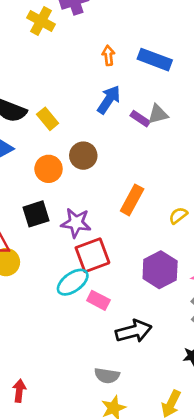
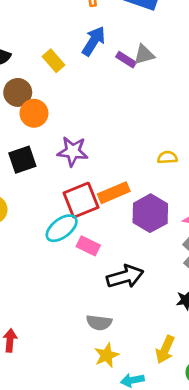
yellow rectangle: (48, 119) -> (54, 61), moved
brown circle: (83, 156) -> (18, 92), moved
orange rectangle: (132, 200) -> (114, 193), moved, turned 40
yellow semicircle: (178, 215) -> (167, 157), turned 36
purple star: (76, 223) -> (73, 151), moved

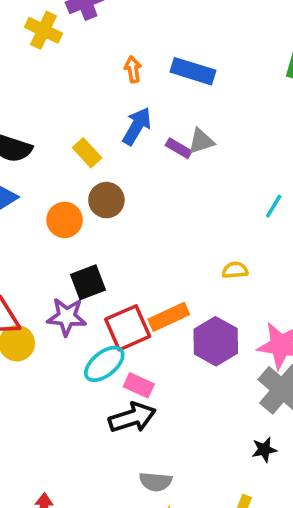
brown circle: (18, 92) -> (106, 200), moved
purple star: (73, 151) -> (67, 317), moved
black square: (22, 160) -> (88, 282), moved
black arrow: (125, 277) -> (132, 418), moved

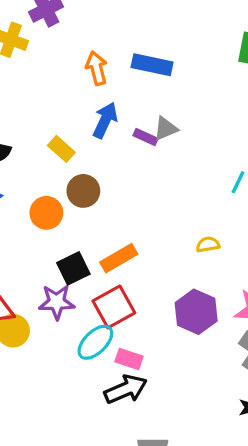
orange arrow: (133, 69) -> (97, 68), size x1.4
orange rectangle: (169, 317) -> (119, 258), moved

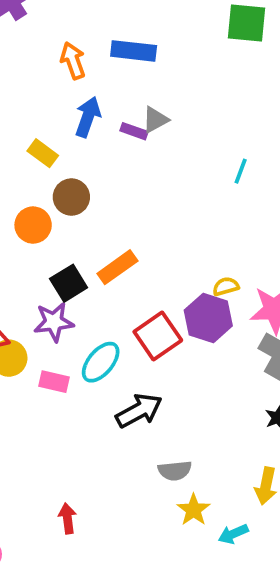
yellow semicircle: (208, 245) -> (226, 286), moved
red square: (114, 307) -> (158, 336), moved
pink rectangle: (129, 359) -> (54, 382), moved

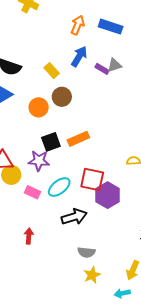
orange arrow: (73, 61) -> (78, 25), turned 30
purple hexagon: (208, 318) -> (108, 195), moved
red square: (158, 336) -> (92, 179), turned 35
red arrow: (67, 518) -> (29, 236), moved
cyan arrow: (233, 534) -> (122, 293), moved

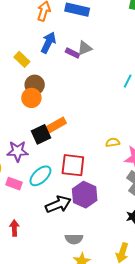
orange circle: (39, 107) -> (31, 98), moved
black square: (51, 142) -> (41, 134), moved
purple hexagon: (108, 195) -> (85, 195), moved

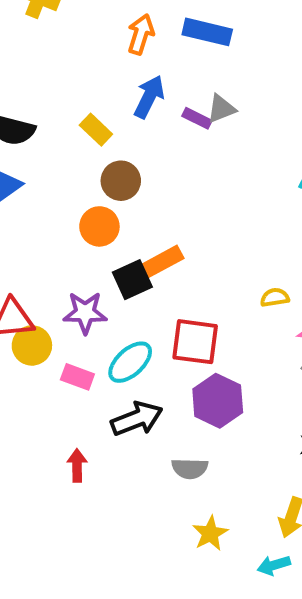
orange circle: (31, 98) -> (99, 226), moved
black arrow: (58, 204) -> (137, 419), moved
gray semicircle: (74, 239) -> (190, 468), moved

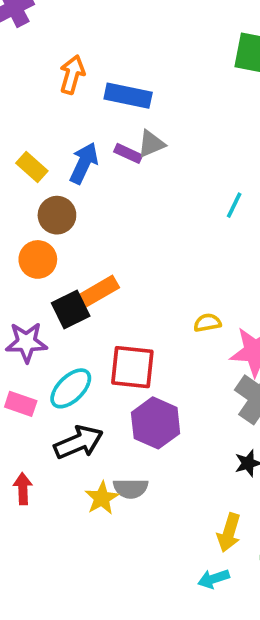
blue rectangle: (207, 32) -> (128, 96), moved
blue arrow: (149, 97) -> (84, 163), moved
yellow star: (210, 533) -> (102, 498), moved

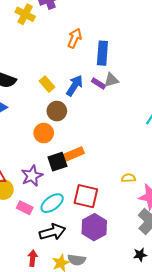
blue rectangle: (128, 96) -> (102, 53), turned 75
purple star: (26, 342) -> (32, 176), turned -30
red arrow: (23, 489) -> (33, 258), moved

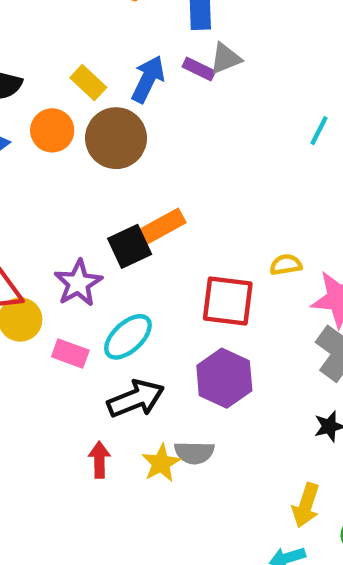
brown circle: (57, 111) -> (116, 138), size x1.4
orange circle: (44, 133) -> (52, 130), moved
red square: (86, 196) -> (228, 301), moved

